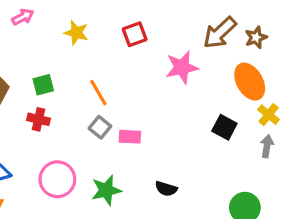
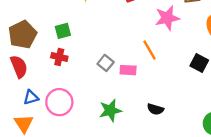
orange line: (98, 93) -> (149, 50), moved
pink circle: (57, 179) -> (59, 102), moved

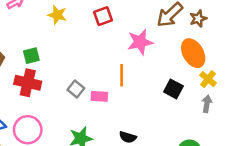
orange line: (149, 50) -> (122, 75), turned 30
red cross: (59, 57) -> (28, 83), size x1.5

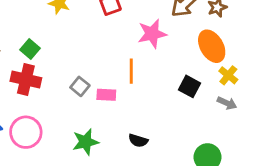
green square: (31, 56) -> (30, 49), turned -35
gray arrow: (207, 104) -> (227, 103), turned 105

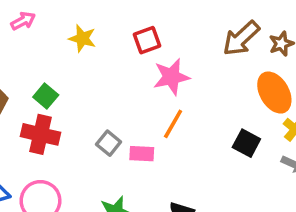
pink star: (152, 34) -> (171, 77), moved
orange line: (131, 71) -> (173, 124), turned 30

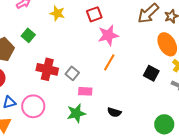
green square: (46, 96) -> (28, 35), moved
red cross: (40, 134) -> (47, 69), moved
pink rectangle: (142, 154) -> (85, 91), moved

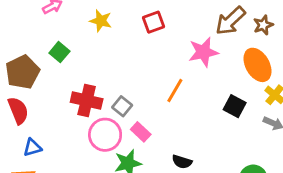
pink star: (108, 35) -> (203, 52), moved
pink rectangle: (85, 91) -> (141, 132), turned 40
pink circle: (33, 106) -> (105, 135), moved

